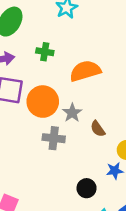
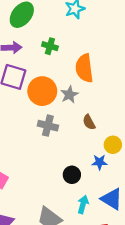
orange semicircle: (85, 71) -> (84, 68), turned -88
gray star: (72, 113) -> (69, 95), moved

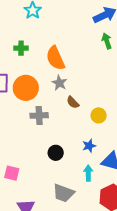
gray star: (69, 95) -> (59, 83), moved
blue star: (99, 162) -> (89, 146), moved
black circle: (72, 175) -> (56, 153), moved

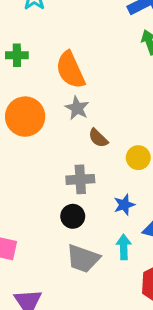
gray cross: (39, 115) -> (80, 179), moved
gray trapezoid: (63, 193) -> (83, 259), moved

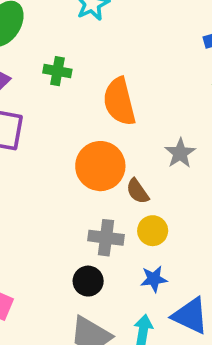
gray star: (77, 108) -> (180, 153), moved
orange circle: (25, 117) -> (100, 166), moved
yellow circle: (138, 158) -> (153, 231), moved

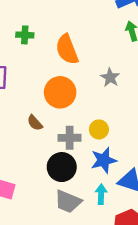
brown semicircle: (137, 191) -> (35, 123), moved
blue star: (154, 279) -> (104, 160), size x1.5
black circle: (88, 281) -> (62, 167), size x1.5

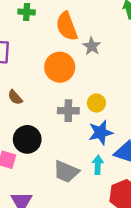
gray star: (110, 78) -> (92, 46), moved
brown semicircle: (35, 123) -> (15, 97), moved
black circle: (62, 167) -> (27, 139), moved

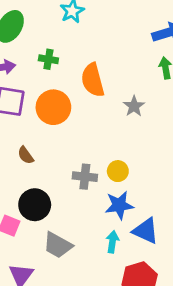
gray star: (92, 46) -> (134, 106), moved
orange circle: (60, 67) -> (53, 107), moved
gray trapezoid: (66, 172) -> (58, 245), moved

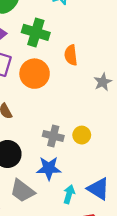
green cross: (48, 59) -> (36, 32), size x1.6
orange semicircle: (93, 80) -> (71, 55), size x0.7
blue star: (119, 205) -> (49, 168), moved

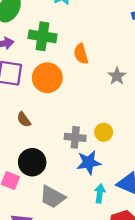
blue star: (49, 168) -> (89, 163), moved

